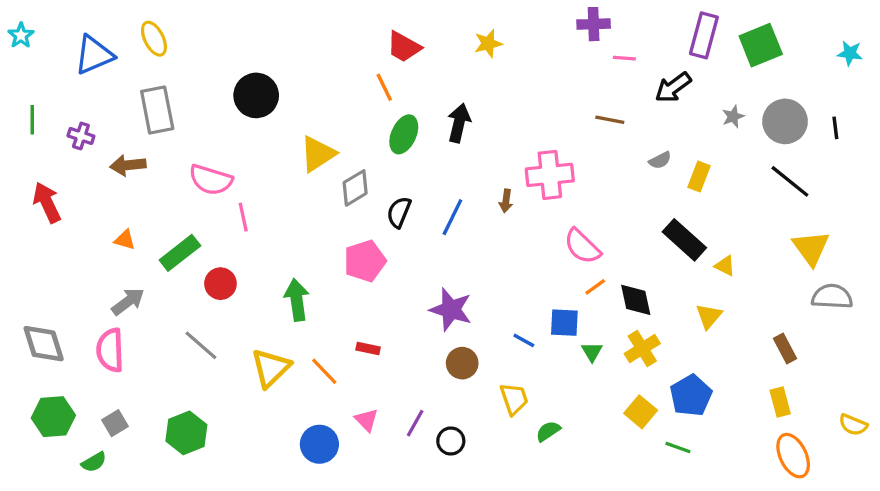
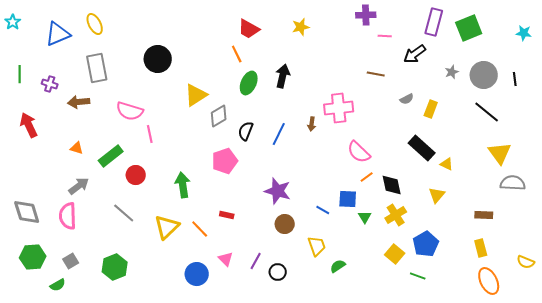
brown rectangle: (785, 349) -> (484, 215), turned -60

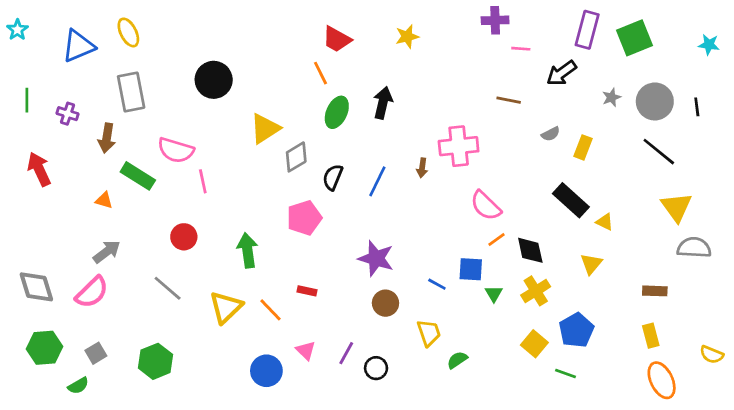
brown arrow: (79, 102) -> (107, 138), turned -75
green rectangle: (111, 156) -> (138, 176), moved, turned 70
pink semicircle: (68, 216) -> (92, 292), turned -132

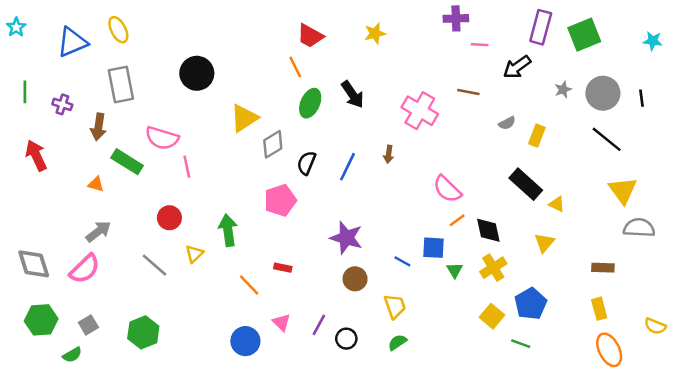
black arrow: (383, 103) -> (353, 94), turned 132
pink cross: (459, 146) -> (420, 111), moved, turned 36
yellow triangle: (226, 307) -> (194, 254), moved, size x0.6
green semicircle: (457, 360) -> (397, 342), moved

